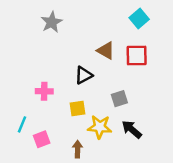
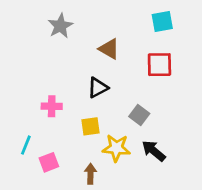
cyan square: (139, 18) -> (162, 22), turned 30
brown triangle: (106, 51) -> (109, 49), moved
gray square: (119, 99) -> (139, 115), turned -35

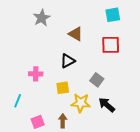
pink square: (49, 162) -> (38, 122), moved

